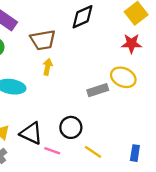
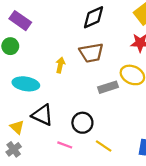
brown trapezoid: (43, 40) -> (91, 53), moved
black triangle: (31, 133) -> (42, 115), moved

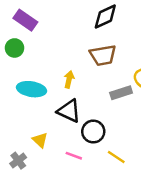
yellow arrow: (60, 65) -> (69, 79), moved
black triangle: (42, 115) -> (69, 111), moved
yellow triangle: (17, 127) -> (40, 140), moved

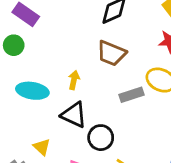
brown trapezoid: (103, 55) -> (111, 53), turned 32

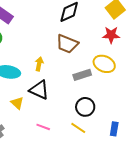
black circle: (101, 138) -> (85, 107), moved
yellow triangle: (42, 147) -> (17, 103), moved

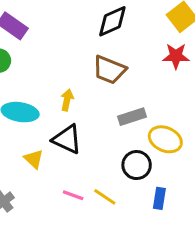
yellow ellipse: (104, 64) -> (165, 139), moved
yellow line: (78, 128) -> (105, 197), moved
blue rectangle: (114, 129) -> (159, 198), moved

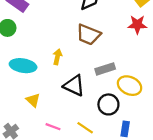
black triangle: (67, 139) -> (74, 86), moved
pink line: (73, 195) -> (53, 127), moved

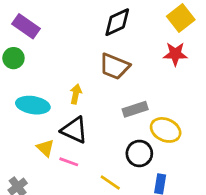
black triangle: (74, 86) -> (74, 130), moved
pink line: (53, 127) -> (69, 162), moved

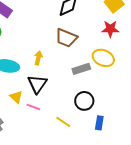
black triangle: (74, 130) -> (37, 84), turned 40
yellow ellipse: (166, 130) -> (103, 58), moved

